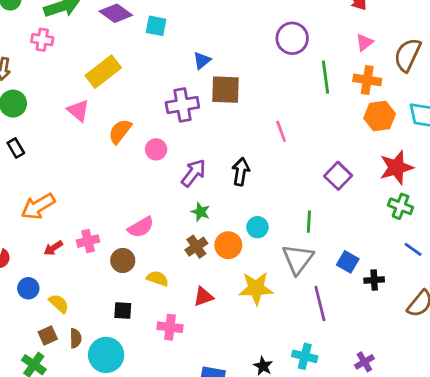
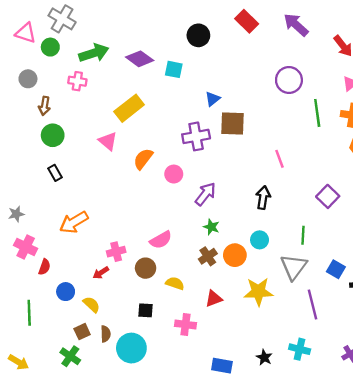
black arrow: (241, 172) -> (263, 198), moved
red arrow: (53, 248) -> (101, 273), moved

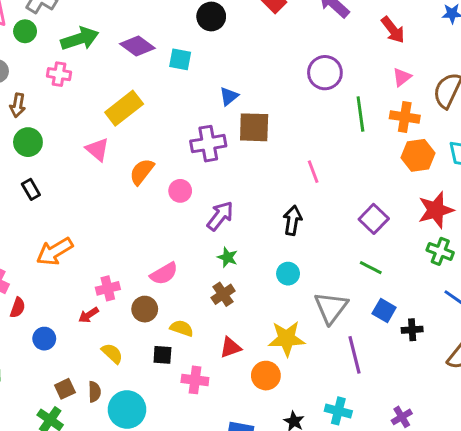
green line: (303, 235) -> (371, 268), moved, turned -66
orange circle: (235, 255) -> (266, 376), moved
yellow semicircle: (91, 305) -> (112, 353), moved
black square: (146, 310) -> (162, 355), moved

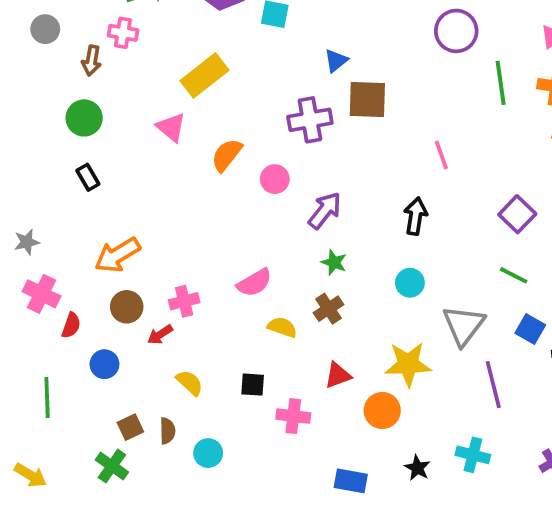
brown arrow: (18, 105) -> (92, 61), moved
brown circle: (145, 309) -> (127, 307), moved
yellow semicircle: (182, 328) -> (282, 327), moved
cyan circle: (127, 410) -> (208, 453), size x0.6

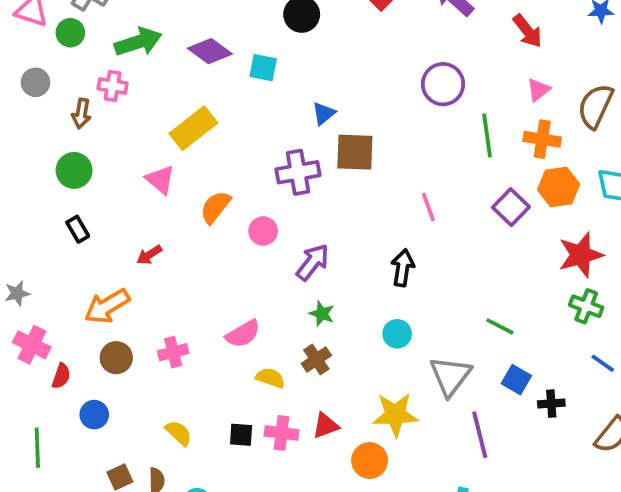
purple square: (517, 214) -> (511, 207), moved
red arrow: (160, 335) -> (149, 255), moved
pink cross: (293, 416) -> (281, 433), moved

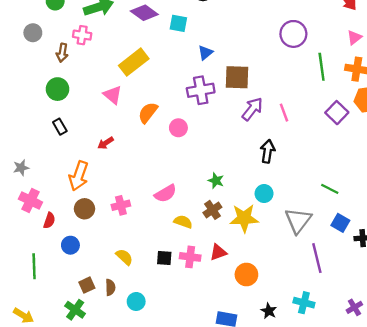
blue triangle: (324, 114) -> (205, 53), moved
purple arrow: (313, 262) -> (252, 109), moved
orange arrow: (107, 306) -> (79, 176), turned -40
yellow star: (395, 415) -> (244, 218), moved

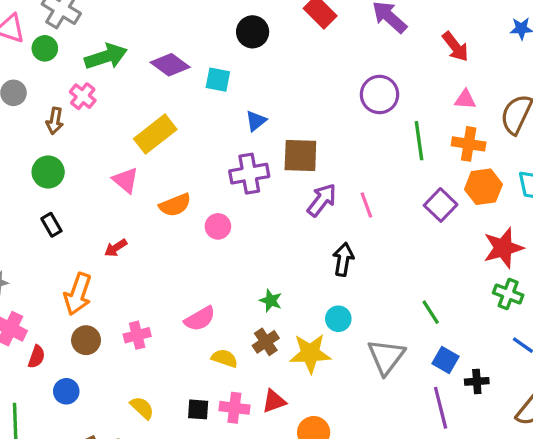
pink cross: (82, 35) -> (83, 96), turned 30
pink triangle: (354, 37) -> (465, 99), turned 42
orange semicircle: (148, 113) -> (175, 205), turned -150
green line: (330, 189) -> (431, 312), turned 30
purple line: (317, 258) -> (441, 408), moved

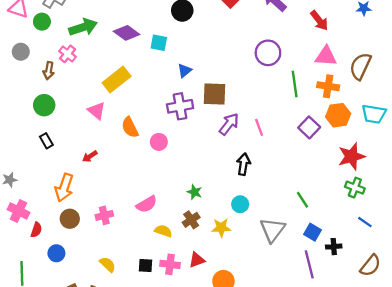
pink triangle: (465, 99) -> (326, 56), size x1.5
orange semicircle: (175, 205) -> (130, 127), turned 85
yellow star: (310, 353) -> (221, 228), size x0.7

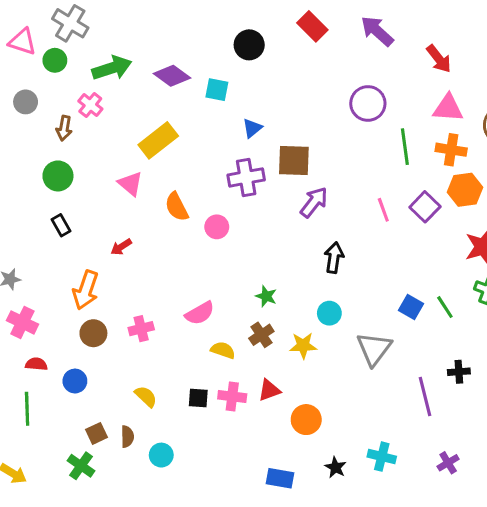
pink line: (259, 127) -> (383, 210), moved
green line: (303, 200) -> (445, 307), moved
red semicircle: (36, 230) -> (36, 364), moved, turned -104
blue square: (313, 232) -> (411, 307), moved

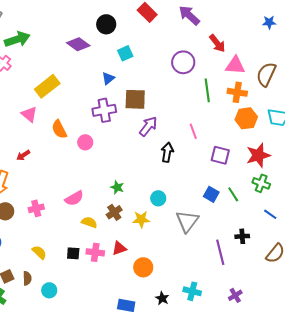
red arrow: (439, 59) -> (217, 43), moved
purple diamond: (172, 76) -> (78, 44), moved
cyan square: (217, 90) -> (125, 53), moved, turned -35
purple square: (425, 207) -> (220, 155), moved, turned -30
black arrow: (334, 258) -> (167, 152), moved

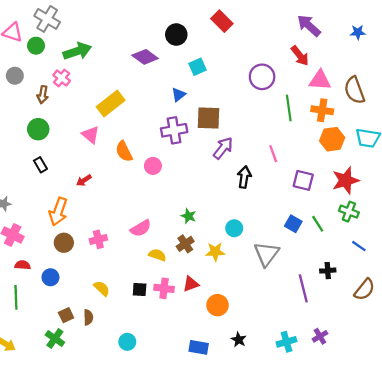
purple arrow: (189, 15) -> (309, 26), moved
brown semicircle: (266, 74) -> (354, 90), turned -45
cyan circle: (49, 290) -> (127, 342), moved
cyan cross: (192, 291) -> (287, 342), moved, turned -30

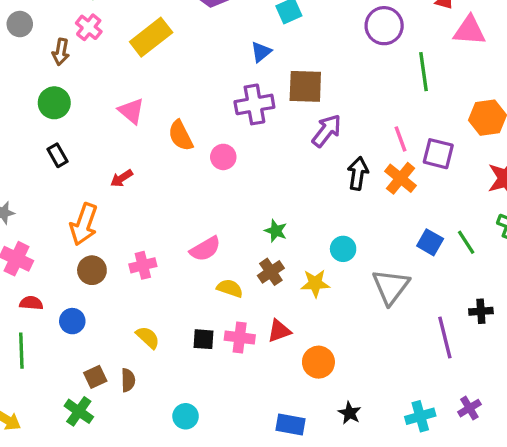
yellow rectangle: (111, 104) -> (151, 37), moved
orange cross: (322, 110) -> (401, 178), moved, turned 30
purple square: (303, 180) -> (438, 154), moved

